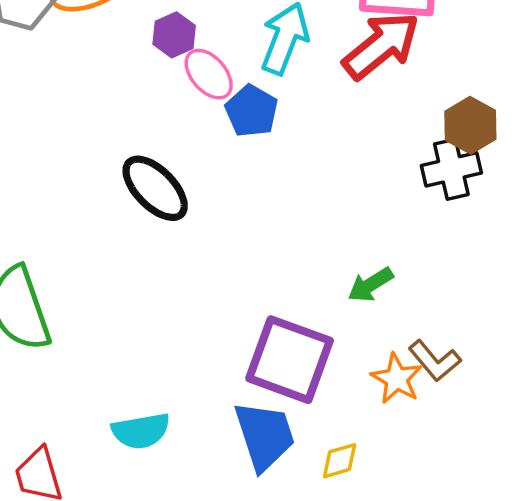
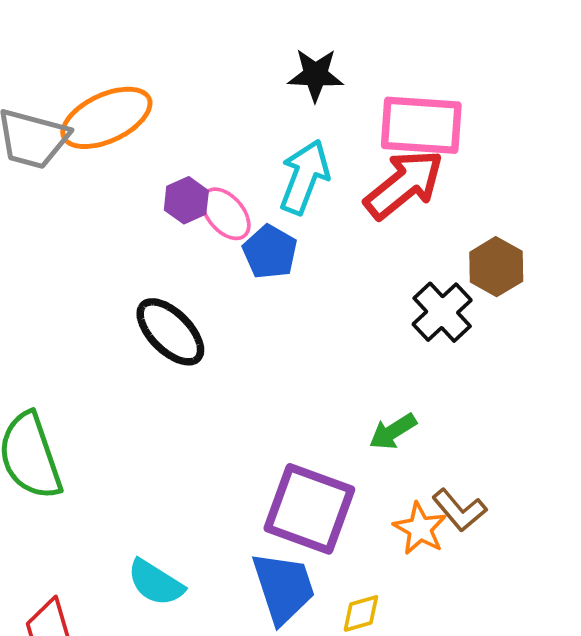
purple hexagon: (174, 35) -> (186, 200), moved
black cross: (451, 169) -> (442, 312), moved, turned -30
cyan semicircle: (141, 431) -> (156, 583), turned 42

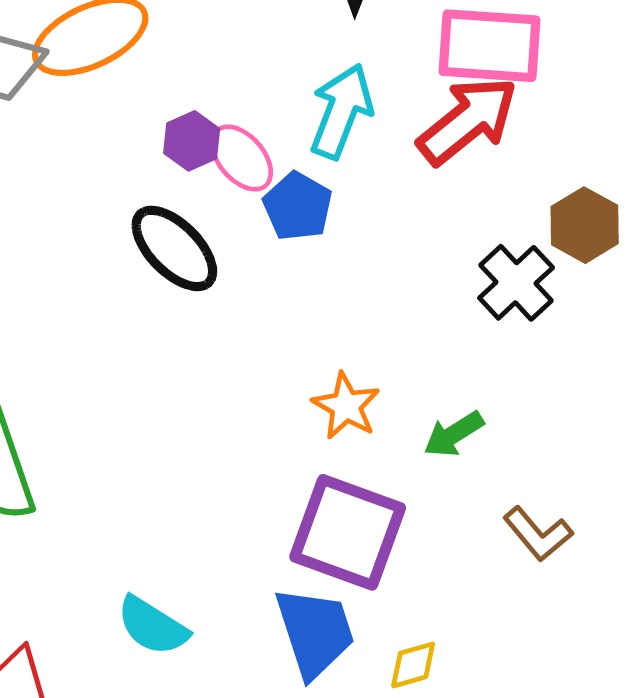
black ellipse: (170, 332) -> (174, 248), moved
orange star: (420, 529) -> (346, 406), moved

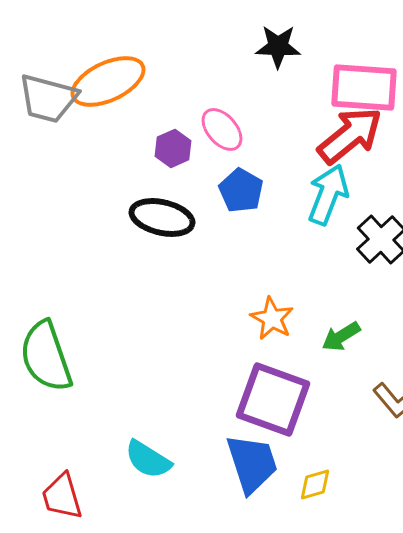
cyan arrow: (341, 111) -> (328, 194), moved
pink ellipse: (241, 158) -> (222, 129), moved
black ellipse: (174, 248) -> (162, 217), turned -32

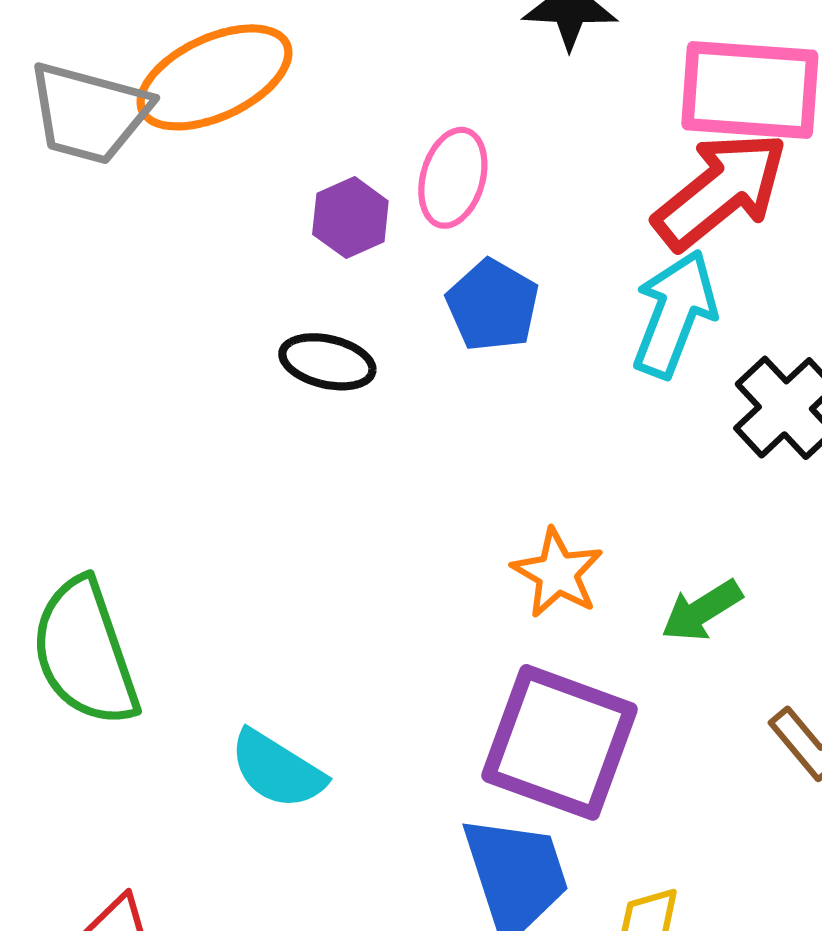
pink ellipse: (222, 129) -> (453, 178), turned 57
black ellipse: (162, 217) -> (327, 362), size x0.7
cyan semicircle: (148, 459) -> (277, 770), moved

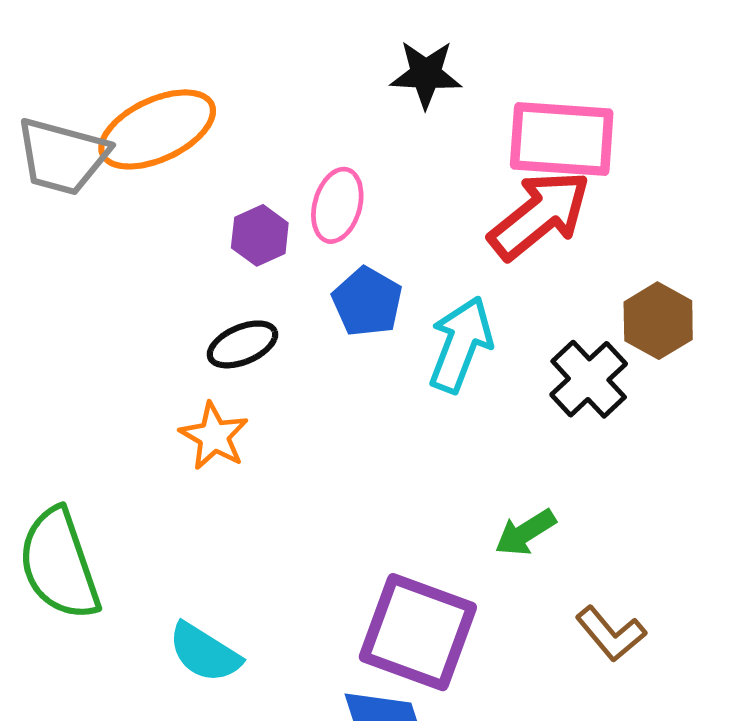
cyan arrow: (675, 314) -> (461, 344), moved
black ellipse: (327, 362) -> (242, 344), turned -36
orange star: (557, 573) -> (214, 436), moved

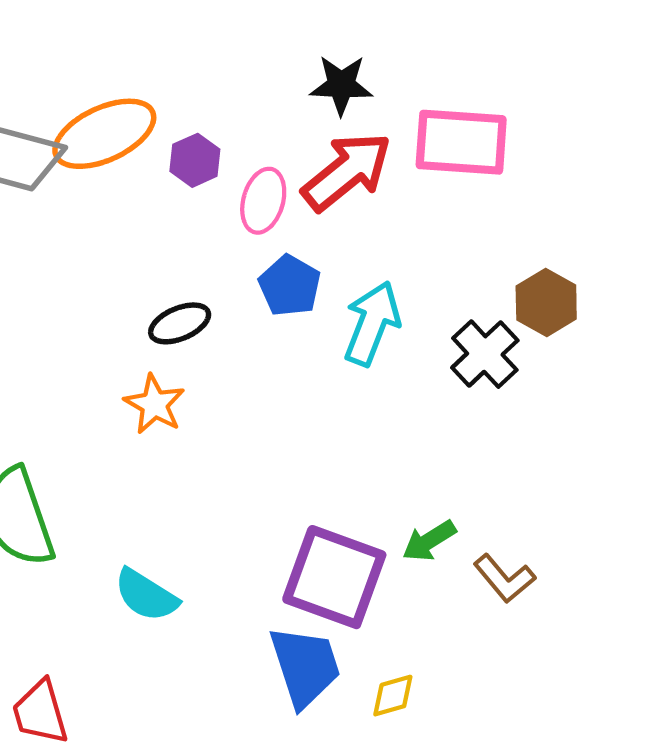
red arrow: (540, 215) -> (347, 171), moved
purple hexagon: (260, 235) -> (195, 160), moved
green arrow: (525, 533) -> (429, 541), moved

